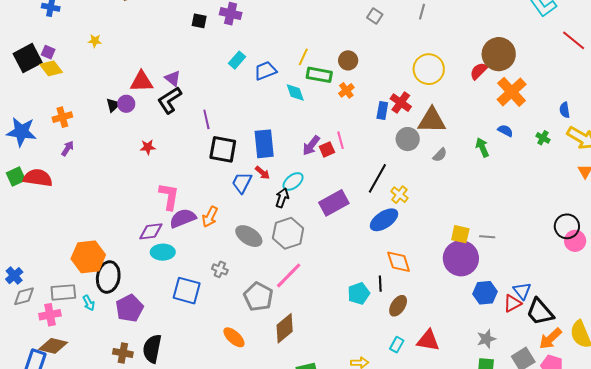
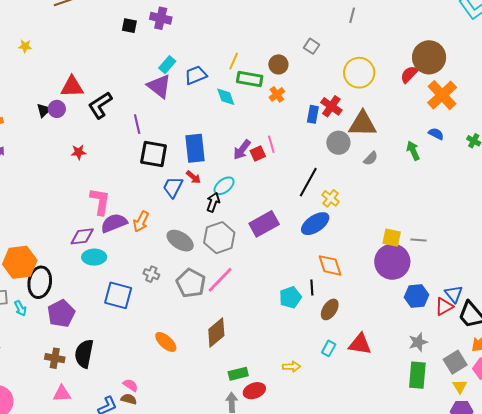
gray square: (375, 16) -> (311, 46), moved
purple triangle: (173, 78) -> (159, 86), moved, size x1.5
purple rectangle: (334, 203) -> (264, 224), moved
gray pentagon: (258, 297) -> (191, 283), moved

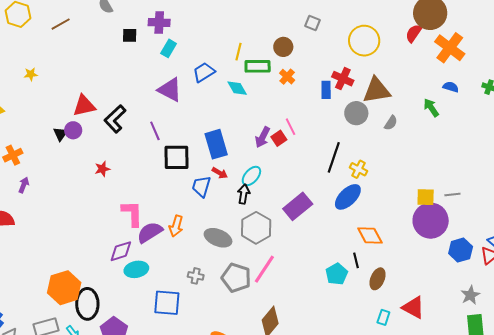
cyan rectangle: (167, 65) -> (169, 48), moved
red triangle: (360, 344) -> (413, 307), turned 30

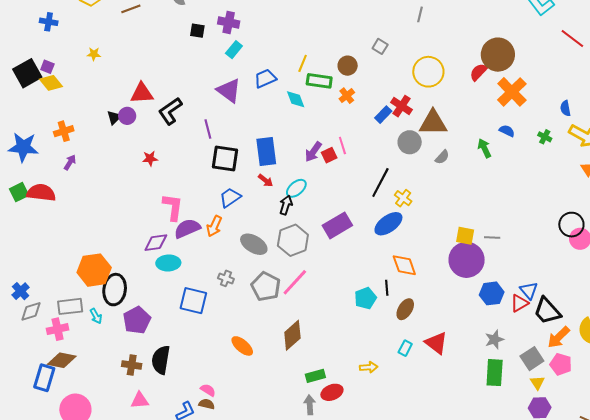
blue rectangle: (326, 90) -> (383, 115), turned 36
blue trapezoid: (201, 186) -> (230, 198), moved, turned 30

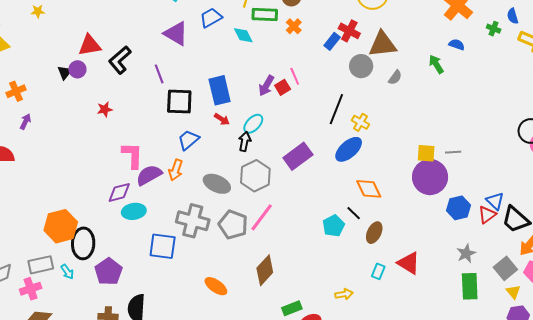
green cross: (545, 137) -> (494, 29), moved
gray cross: (226, 278) -> (193, 221), size x2.0
black line: (387, 288) -> (354, 213), turned -35

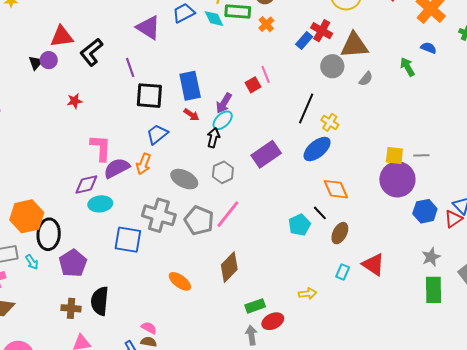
cyan diamond: (243, 35) -> (214, 19), moved
purple arrow: (266, 86) -> (224, 103), moved
gray hexagon: (255, 176) -> (223, 172), size x0.7

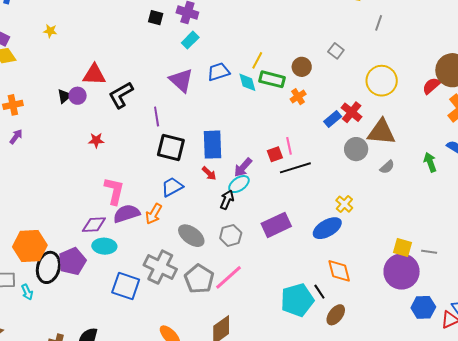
black line: (306, 108) -> (295, 168), moved, turned 40
cyan pentagon: (299, 225) -> (297, 300), size x1.5
purple pentagon: (73, 263) -> (72, 261), moved

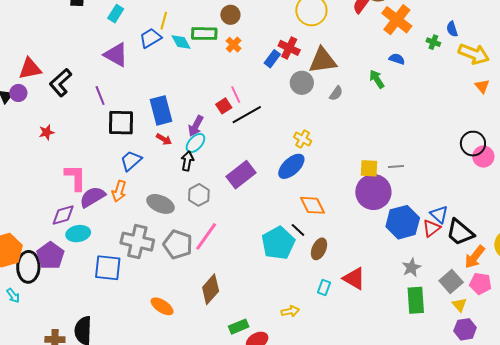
yellow line: (257, 60) -> (164, 21), moved
blue hexagon: (423, 307) -> (403, 222), size x1.4

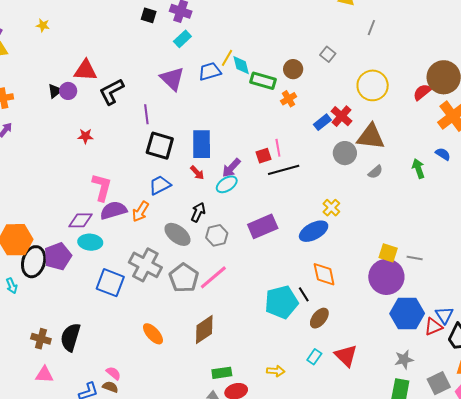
cyan diamond: (181, 42) -> (241, 65), moved
black arrow: (187, 161) -> (198, 212), moved

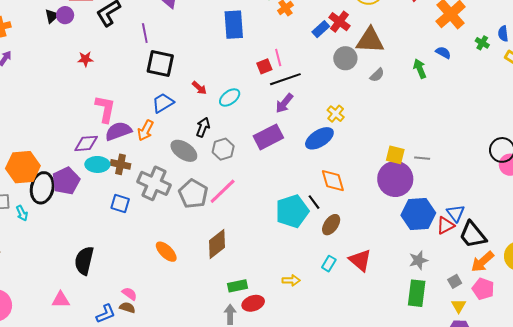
blue rectangle: (202, 144) -> (234, 25), moved
purple arrow: (231, 168) -> (284, 103), moved
blue square: (110, 283) -> (120, 204), size x0.7
brown cross: (41, 339) -> (120, 164), moved
gray square: (439, 383) -> (455, 281), size x0.6

